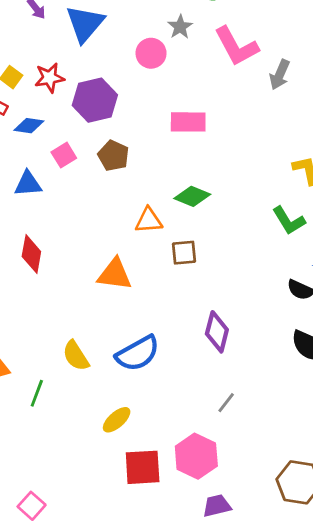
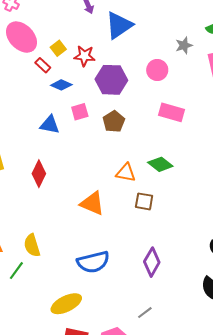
pink circle: (151, 53) -> (157, 70), moved
yellow semicircle: (76, 356) -> (32, 245), moved
yellow ellipse: (117, 420) -> (66, 304), size x1.4

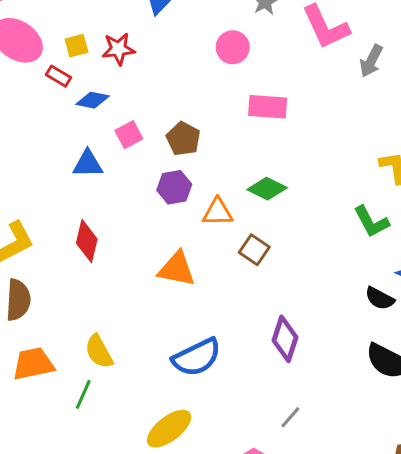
yellow square: (58, 48) -> (77, 46), turned 35
purple hexagon: (111, 80) -> (174, 187), moved, size x0.7
brown square: (144, 201) -> (254, 250), turned 36

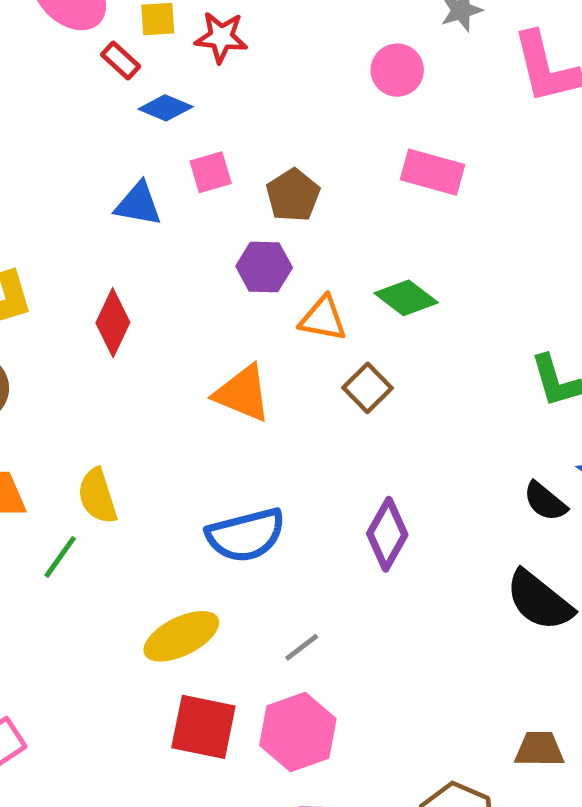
gray line: (290, 417) -> (302, 647), moved

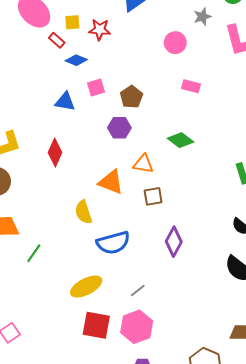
pink rectangle: (432, 172) -> (191, 86), size x0.7
orange triangle: (323, 319) -> (143, 164), moved
brown square: (368, 388) -> (153, 196), moved, turned 36
yellow semicircle: (97, 496) -> (83, 212), moved

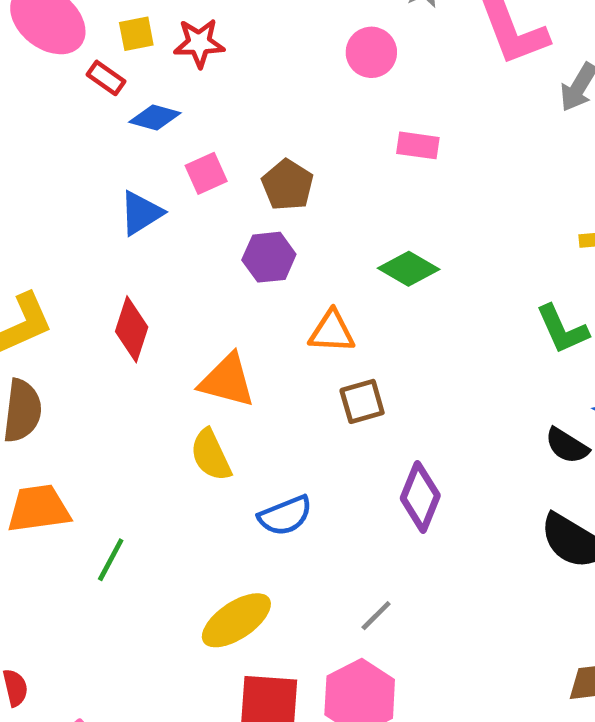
blue triangle: (65, 102) -> (141, 213), turned -35
orange triangle: (111, 182) -> (227, 381), moved
blue semicircle: (113, 243) -> (285, 516), size x0.7
gray line: (138, 290) -> (376, 616), moved

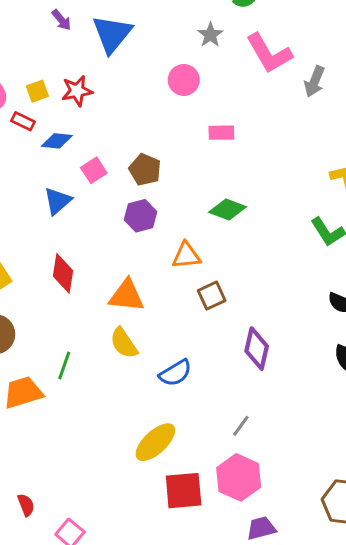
green line: (111, 560) -> (64, 366), moved

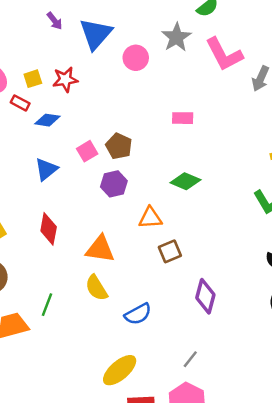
gray star: (210, 35) -> (176, 37), size x1.4
pink circle: (184, 80) -> (136, 58), moved
pink square: (94, 170) -> (87, 151), moved

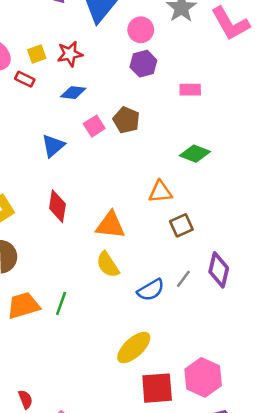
blue diamond: (47, 120) -> (73, 93), moved
purple hexagon: (114, 184) -> (143, 64), moved
green line: (47, 305) -> (61, 303), moved
gray line: (190, 359) -> (183, 279), moved

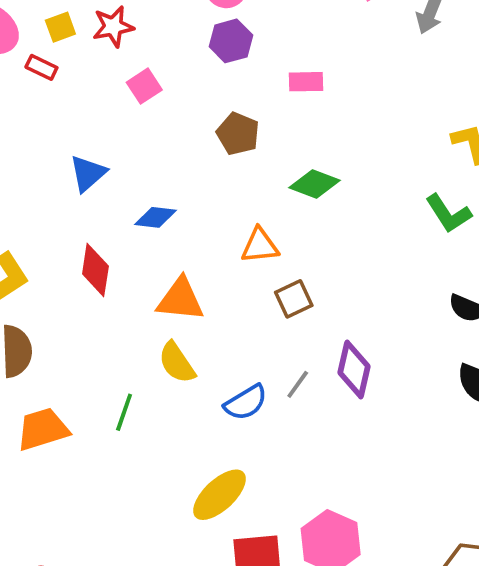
blue diamond: (73, 93) -> (155, 217), moved
brown pentagon: (126, 120) -> (238, 134), moved
pink square: (94, 126) -> (144, 86), moved
green line: (61, 303) -> (124, 412), moved

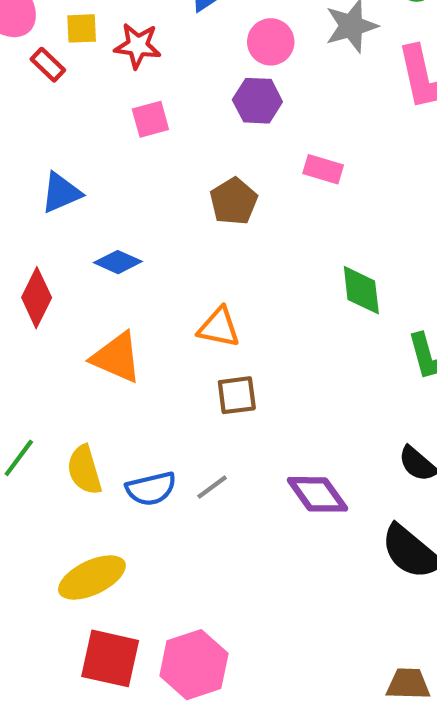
green diamond: (315, 184) -> (361, 290), moved, turned 45
yellow semicircle: (177, 363) -> (84, 470), moved
purple diamond: (354, 369) -> (317, 494), moved, turned -66

